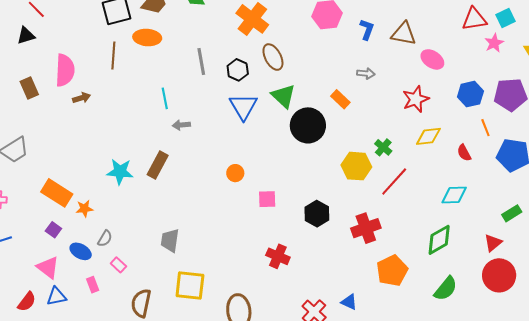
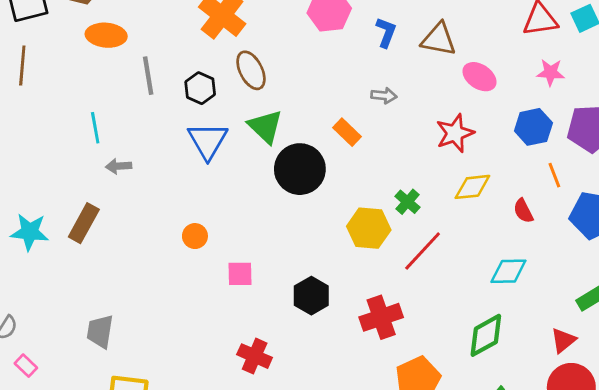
orange ellipse: (147, 38) -> (106, 35), moved
pink star: (494, 43) -> (551, 72), moved, turned 30

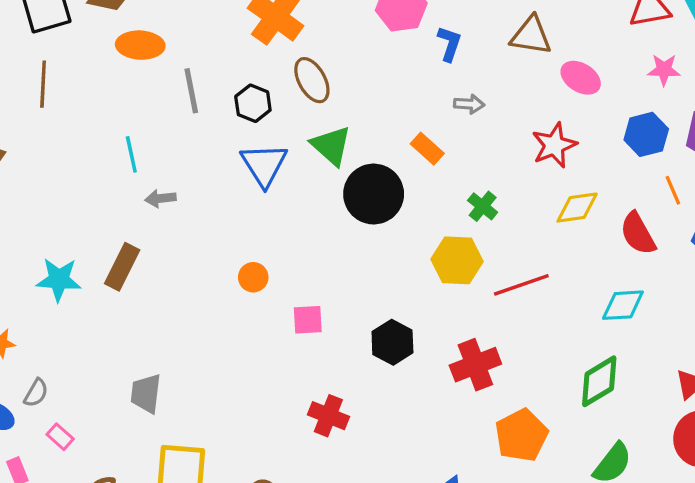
blue L-shape: (386, 32) -> (449, 44), moved
green cross: (407, 202) -> (483, 206), moved
red semicircle: (523, 211) -> (638, 234), size x1.5
red line: (423, 251) -> (521, 285), turned 30

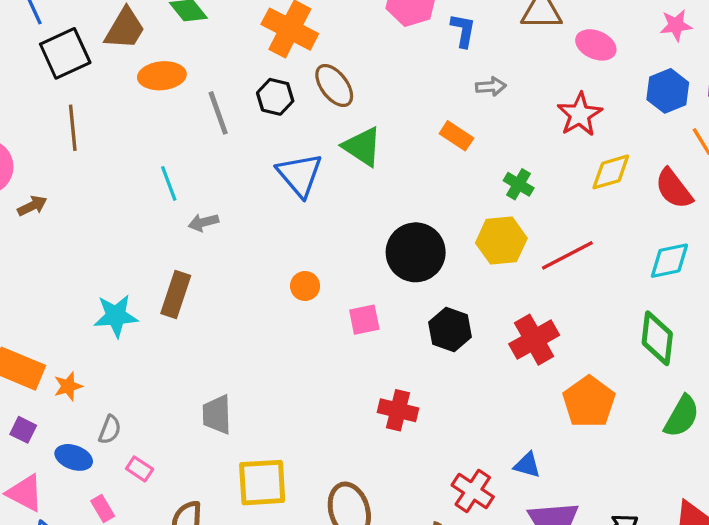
black hexagon: (253, 103) -> (275, 97), moved
black circle: (374, 194) -> (416, 252), moved
green diamond: (599, 381) -> (657, 338), turned -44

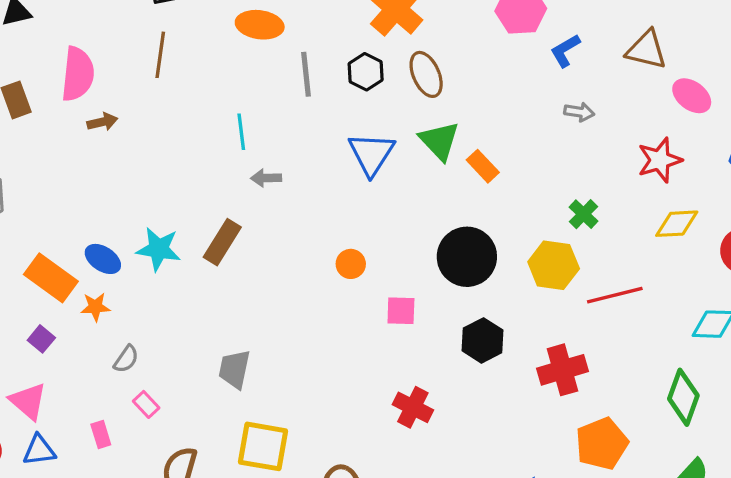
blue L-shape: (463, 30) -> (565, 51), turned -144
orange rectangle: (456, 136) -> (483, 166), moved
blue ellipse: (74, 457) -> (103, 259), moved

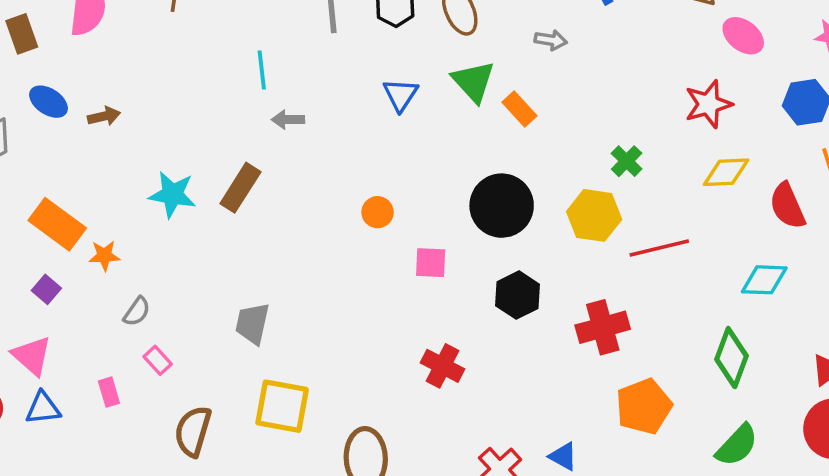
gray arrow: (579, 112) -> (551, 40), moved
brown arrow: (102, 122) -> (104, 116), moved
blue triangle: (371, 154) -> (401, 95), size x0.7
blue ellipse: (103, 259) -> (48, 102), moved

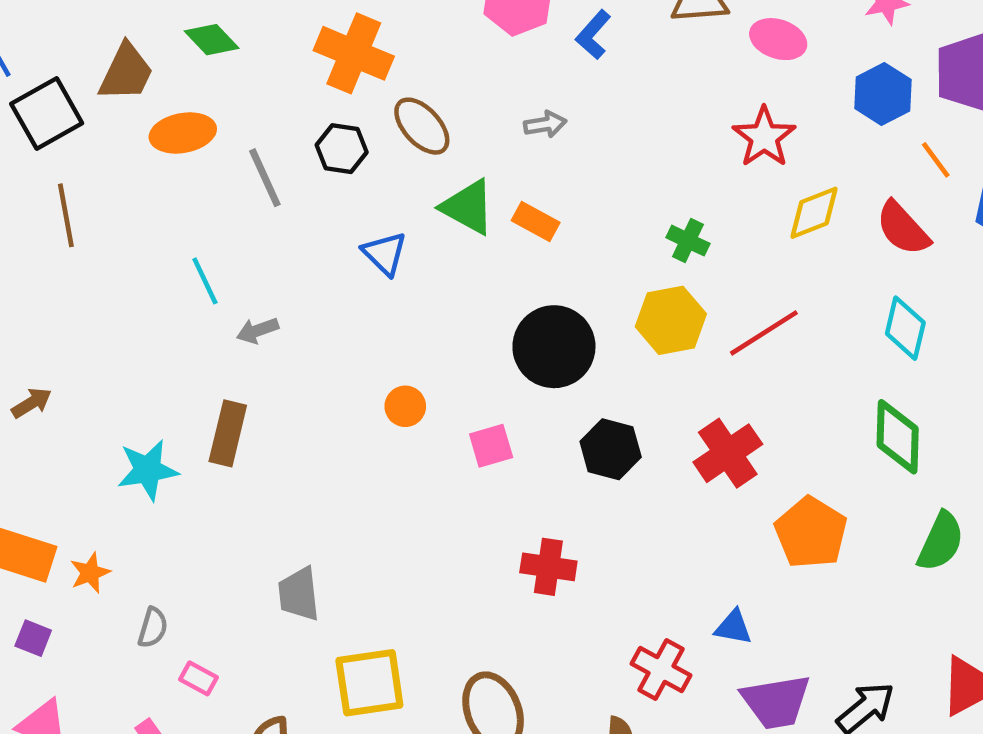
cyan diamond: (764, 280) -> (905, 328), turned -60

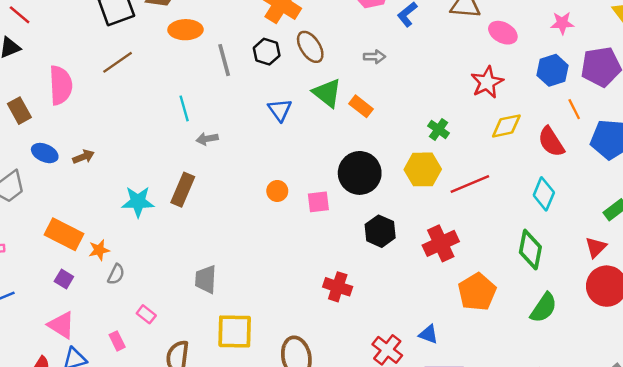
brown line: (66, 215) -> (118, 62), turned 56
pink square: (491, 446) -> (318, 202), moved
gray semicircle: (153, 628) -> (116, 274), moved

